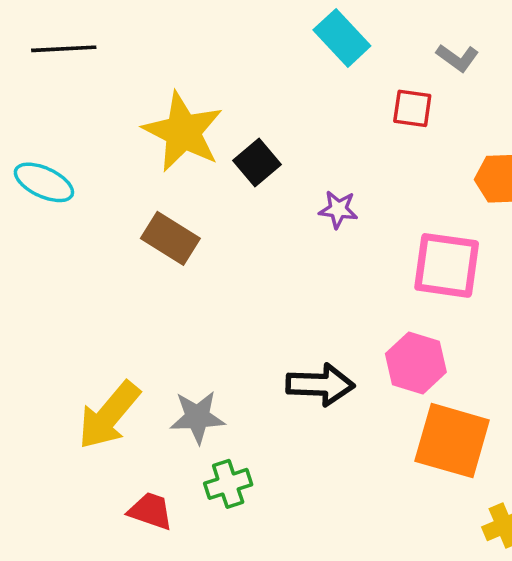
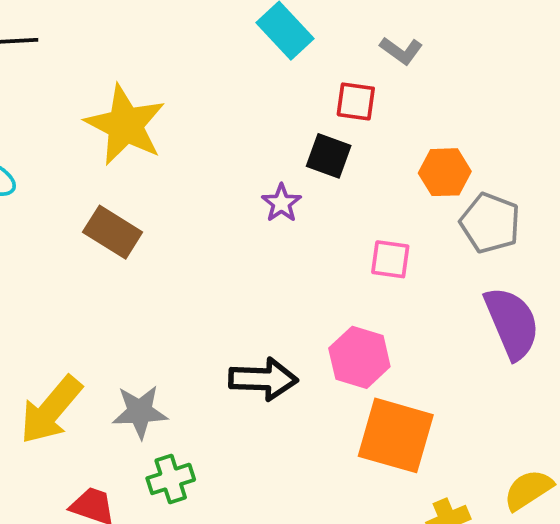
black square: (257, 163) -> (329, 156), moved, turned -30
purple star: (338, 209) -> (281, 203), turned 30
pink square: (447, 265) -> (390, 259), size x0.6

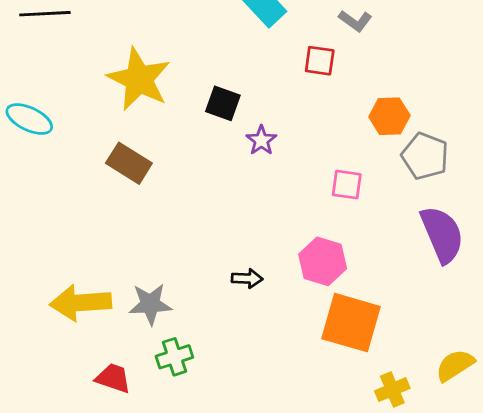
black square: (329, 156) -> (223, 103), moved
black arrow: (263, 379) -> (247, 278), size x0.6
yellow arrow: (51, 410) -> (81, 303), turned 46

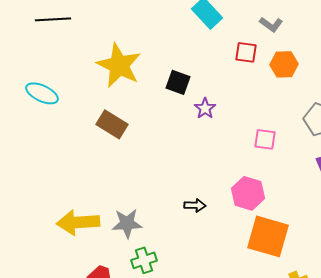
orange hexagon: (389, 116) -> (284, 64), moved

